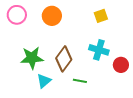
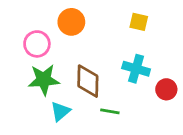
pink circle: (17, 15) -> (37, 44), moved
yellow square: (101, 16) -> (139, 22), turned 32
brown diamond: (64, 59) -> (88, 81), turned -35

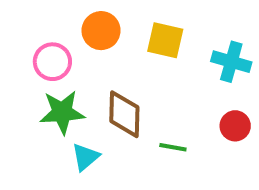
yellow square: (139, 22) -> (165, 40), moved, size x1.4
cyan cross: (136, 69) -> (231, 62), moved
green line: (110, 111) -> (173, 147), moved

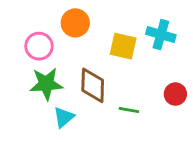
yellow square: (165, 40) -> (123, 46), moved
cyan cross: (231, 62) -> (161, 35), moved

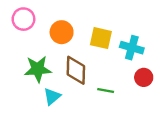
orange circle: (75, 23) -> (62, 32), moved
cyan cross: (161, 35) -> (132, 48), moved
pink circle: (39, 46) -> (23, 19), moved

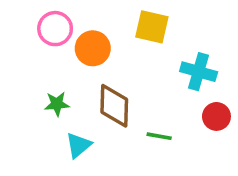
pink circle: (23, 19) -> (55, 29), moved
yellow square: (101, 38) -> (152, 27), moved
green star: (38, 69) -> (57, 104), size x0.6

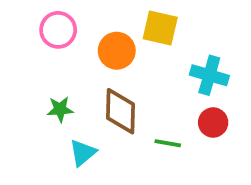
orange circle: (93, 48) -> (117, 51), moved
red circle: (216, 116) -> (213, 122), moved

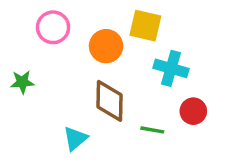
cyan cross: (209, 75) -> (171, 68), moved
green star: (60, 109) -> (22, 82), moved

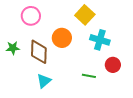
yellow square: (145, 26) -> (85, 15), turned 30
orange circle: (106, 46) -> (62, 38), moved
brown diamond: (109, 101) -> (39, 52), moved

